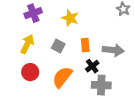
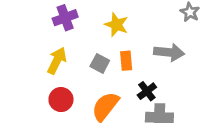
orange rectangle: (85, 45) -> (126, 61), moved
gray arrow: (113, 50) -> (169, 52), moved

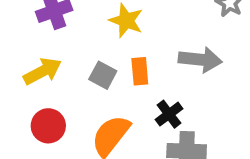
yellow arrow: (57, 61) -> (42, 71), turned 36

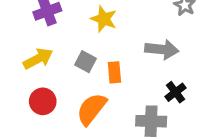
orange rectangle: (140, 71) -> (114, 72), moved
black cross: (169, 114) -> (176, 92), moved

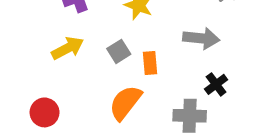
gray square: (85, 62) -> (119, 51), turned 30
red circle: (43, 101) -> (45, 112), moved

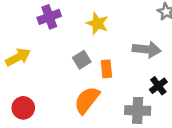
yellow arrow: (68, 48) -> (18, 57), moved

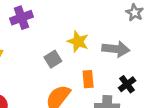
yellow star: (97, 23) -> (78, 41), moved
orange rectangle: (106, 69) -> (88, 79), moved

